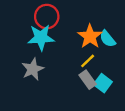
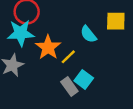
orange star: (90, 36) -> (48, 47), moved
gray rectangle: (88, 80) -> (69, 87), moved

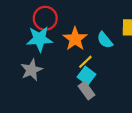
orange star: (48, 47) -> (75, 39), moved
cyan square: (84, 79) -> (86, 76), moved

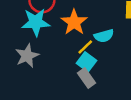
cyan semicircle: (105, 40) -> (104, 36), moved, turned -66

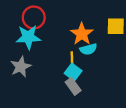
orange star: (74, 22) -> (82, 34), moved
yellow line: (85, 47) -> (72, 59), turned -48

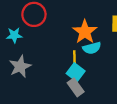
cyan star: (28, 37) -> (14, 35), moved, size x0.6

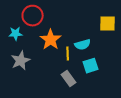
orange star: (85, 32) -> (51, 40), moved
cyan square: (76, 72) -> (91, 66), moved, turned 35

